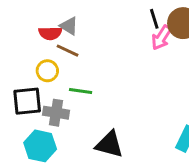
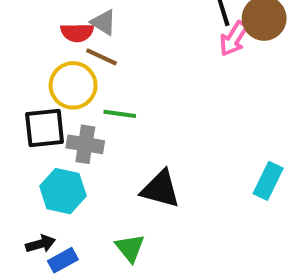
yellow circle: (47, 71) -> (73, 85), size x1.5

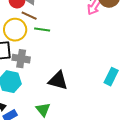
green line: (120, 114) -> (42, 30), moved

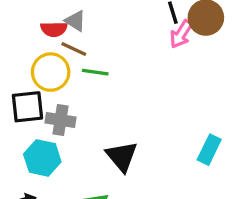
black triangle: (58, 81) -> (122, 156), turned 35

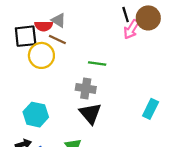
green line: (95, 72) -> (97, 63), moved
black square: (27, 107) -> (26, 36), moved
gray cross: (61, 120) -> (86, 88), moved

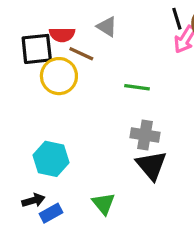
gray triangle: (58, 20) -> (107, 27), moved
gray cross: (86, 88) -> (145, 135), moved
black triangle: (90, 113) -> (151, 165), moved

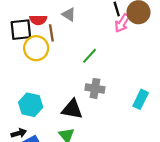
brown line: (81, 54) -> (51, 33), turned 56
green line: (137, 87) -> (89, 56), turned -56
black triangle: (151, 165) -> (72, 109), moved, turned -40

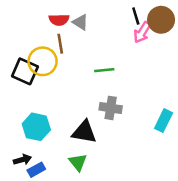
red semicircle: (38, 20) -> (59, 20), moved
black square: (21, 30) -> (25, 71), moved, turned 30
green line: (89, 56) -> (104, 70), turned 42

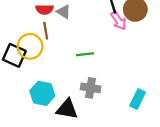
pink arrow: (142, 32) -> (119, 21), turned -66
cyan hexagon: (36, 127) -> (42, 93), moved

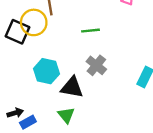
gray cross: (91, 88) -> (96, 65), turned 30

